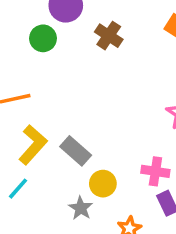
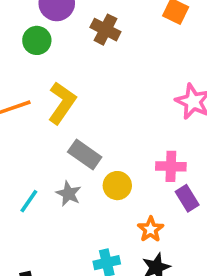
yellow L-shape: (33, 145) -> (62, 103), moved
gray star: (81, 208) -> (69, 194), moved

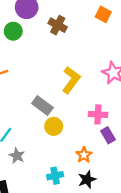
yellow L-shape: (62, 103) -> (71, 80), moved
yellow circle: (117, 186) -> (54, 126), moved
gray star: (69, 194) -> (17, 156), moved

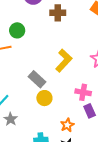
brown cross: (58, 25) -> (58, 13), turned -35
green circle: (13, 31) -> (17, 30), moved

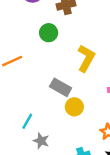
green circle: (17, 30) -> (49, 33), moved

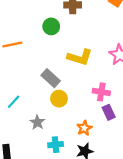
yellow L-shape: (86, 58) -> (80, 57), turned 65
gray star: (41, 141) -> (37, 122), moved

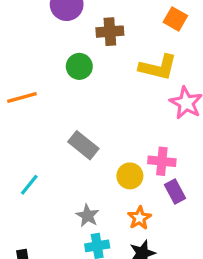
yellow L-shape: (80, 57) -> (158, 67), moved
yellow circle: (59, 99) -> (130, 176), moved
gray star: (37, 122) -> (88, 216), moved

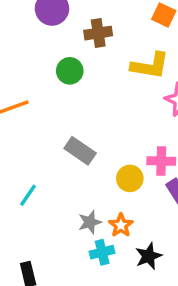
gray star: (88, 216) -> (90, 222), turned 30
orange star: (139, 218) -> (121, 225), moved

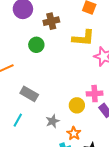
gray rectangle: (80, 151) -> (29, 94), moved
gray star: (90, 222) -> (53, 121), moved

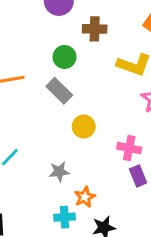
gray rectangle: (29, 94) -> (59, 91), moved
yellow circle: (77, 105) -> (84, 126), moved

